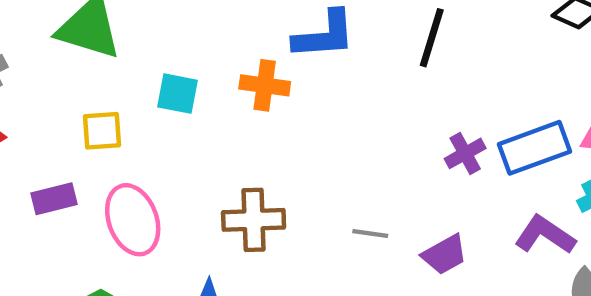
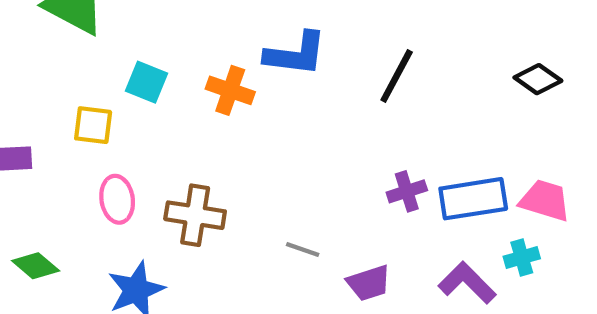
yellow square: (102, 131) -> (93, 125), moved
pink ellipse: (133, 220) -> (117, 199), moved, size x0.7

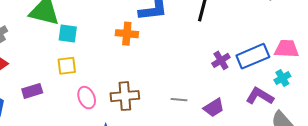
cyan square: (146, 82) -> (68, 34), moved

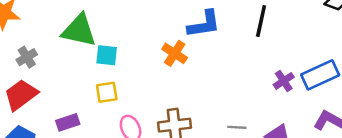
orange cross: (127, 34) -> (175, 53), turned 30

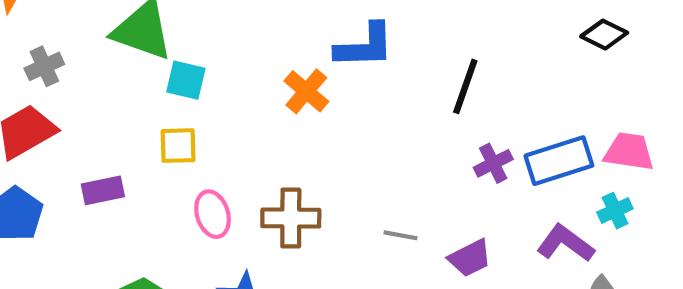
black line: (261, 21) -> (465, 86), moved

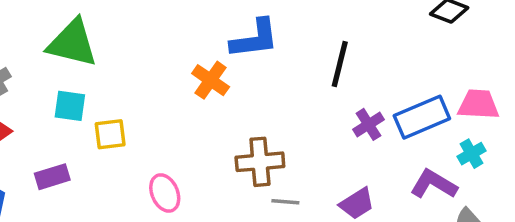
cyan square: (186, 80) -> (70, 106), moved
pink ellipse: (213, 214) -> (165, 193), moved
brown cross: (291, 218) -> (260, 162), moved
gray line: (401, 235) -> (285, 202), moved

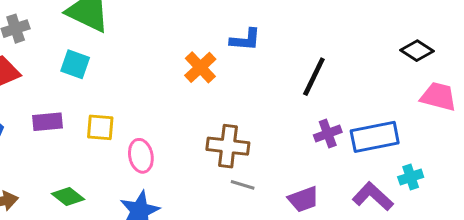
blue L-shape: (255, 39) -> (245, 40), size x0.7
pink trapezoid: (478, 104) -> (438, 96), moved
yellow square: (110, 134) -> (100, 127), moved

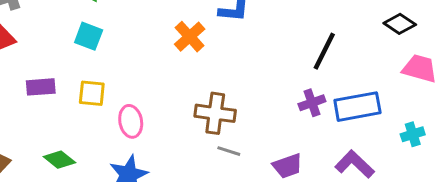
cyan square: (75, 64) -> (89, 36), moved
black line: (314, 77) -> (324, 51), moved
cyan cross: (411, 177) -> (413, 134), moved

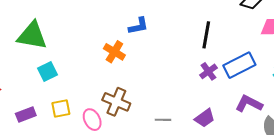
cyan square: (89, 36) -> (47, 71), turned -30
brown cross: (215, 113) -> (116, 102), moved, turned 32

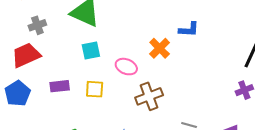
brown cross: (116, 102) -> (149, 96), turned 32
pink ellipse: (92, 120) -> (126, 67), moved, turned -55

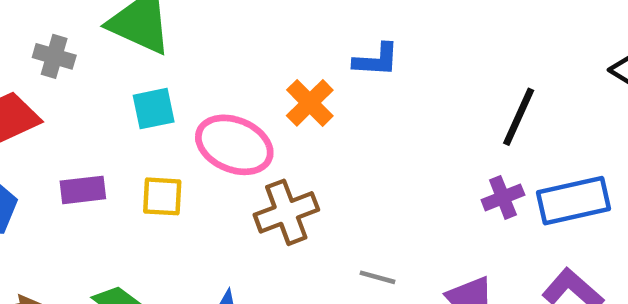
gray cross: (37, 25) -> (54, 56), moved, turned 36
pink ellipse: (126, 67) -> (234, 145), size x1.5

